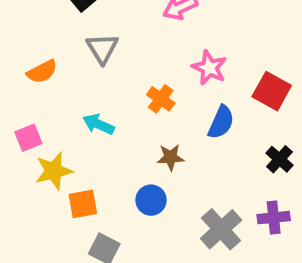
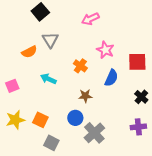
orange semicircle: (42, 72) -> (29, 52), moved
red square: (272, 91) -> (137, 62), turned -30
yellow star: (54, 171) -> (15, 120), moved
orange square: (83, 204) -> (40, 120), turned 35
gray cross: (221, 229) -> (94, 133), moved

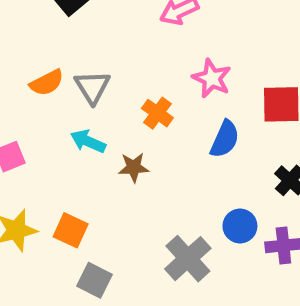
gray triangle: (50, 40) -> (92, 87), moved
brown star: (85, 96) -> (134, 167), moved
blue circle: (75, 118) -> (240, 226), moved

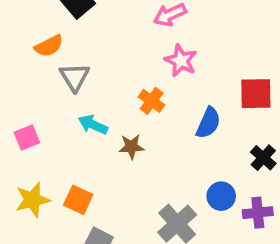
pink star: (212, 78) -> (181, 61), moved
orange semicircle: (47, 83) -> (49, 46), moved
gray triangle: (92, 87) -> (75, 77), moved

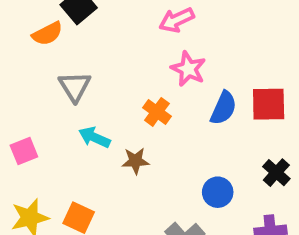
orange semicircle: (49, 46) -> (47, 34), moved
blue semicircle: (208, 123) -> (224, 108), moved
blue circle: (221, 196) -> (218, 192), moved

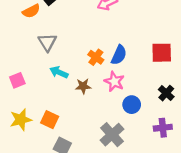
pink star: (188, 69) -> (114, 82), moved
blue semicircle: (224, 108) -> (119, 55), moved

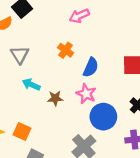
orange cross: (96, 57) -> (66, 50), moved
blue circle: (132, 105) -> (103, 117), size x1.5

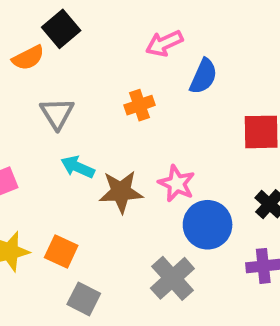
orange cross: (66, 50) -> (140, 105), turned 35
blue semicircle: (91, 67) -> (203, 76), moved
brown star: (55, 98) -> (121, 192), size x1.5

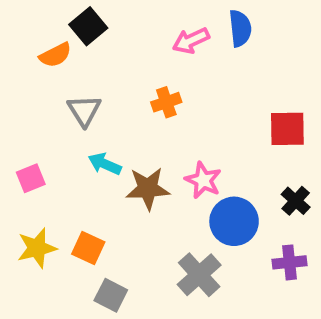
blue semicircle: (203, 76) -> (240, 28), moved, turned -30

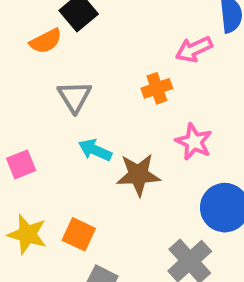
pink arrow: (191, 41) -> (194, 49), moved
pink star: (203, 180) -> (194, 142), moved
yellow star: (37, 248) -> (27, 234), turned 30

